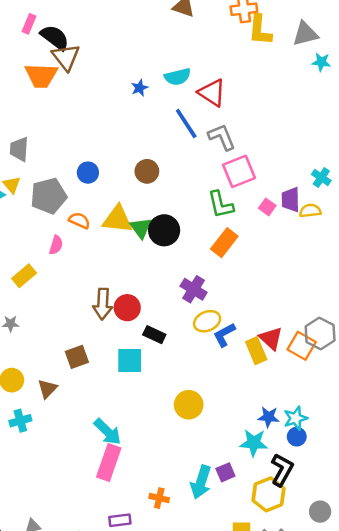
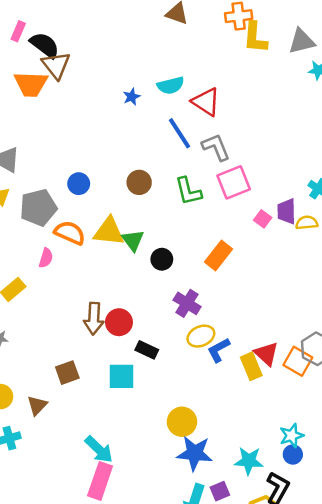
green L-shape: (221, 205) -> (188, 191), moved
orange semicircle: (79, 220) -> (70, 233), size x1.4
black circle: (164, 230) -> (162, 259), moved, size x0.7
blue star: (268, 417) -> (195, 453), moved, size x1.6

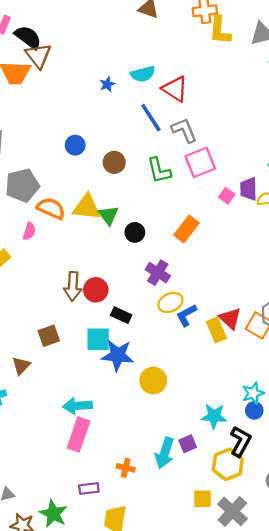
blue circle: (79, 184) -> (75, 145), moved
cyan arrow: (99, 449) -> (77, 406), turned 132
blue star: (195, 453) -> (118, 355), moved

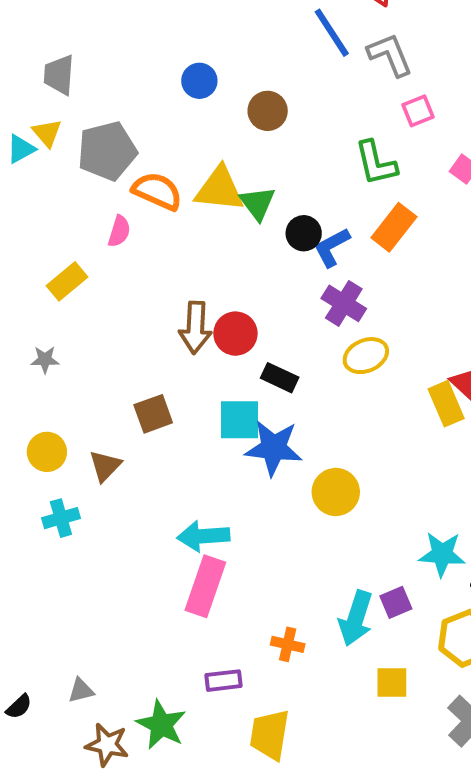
pink square: (200, 162) -> (418, 111), size x0.6
green L-shape: (159, 170) -> (376, 163), moved
blue L-shape: (187, 315) -> (332, 247), moved
yellow square: (203, 499) -> (392, 683), moved

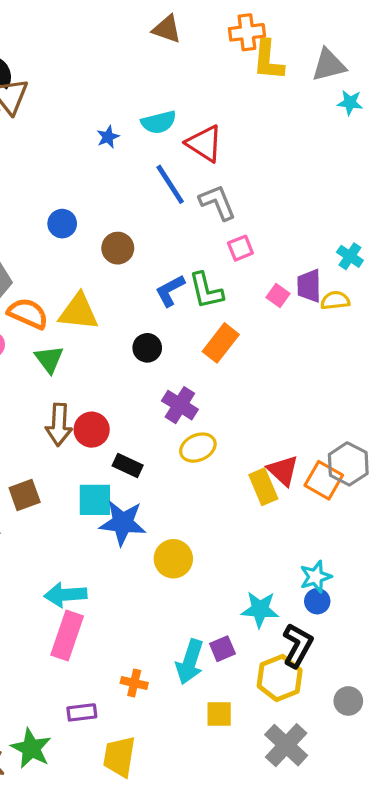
green triangle: (258, 203) -> (49, 359), moved
blue L-shape: (332, 247) -> (170, 291), moved

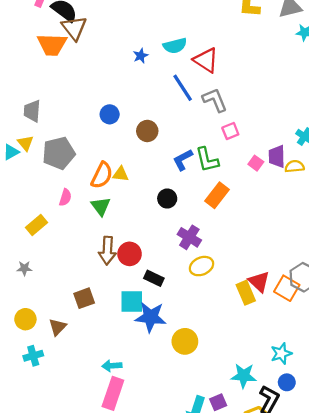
yellow triangle: (79, 312) -> (121, 174), size x0.6
orange semicircle: (28, 313) -> (102, 175), moved, turned 92
cyan arrow: (65, 595) -> (112, 366), size x0.7
blue circle: (317, 601) -> (287, 382), moved

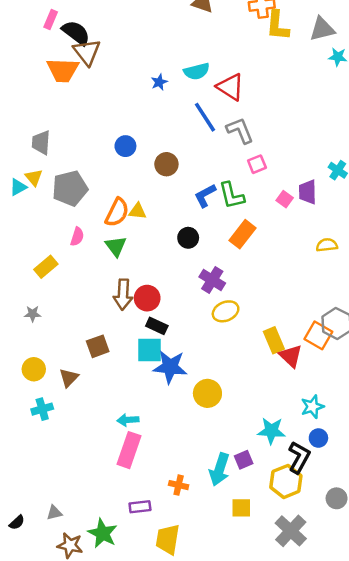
yellow semicircle: (295, 166) -> (327, 245), moved
black rectangle: (154, 278) -> (157, 326), moved
red triangle: (259, 282) -> (291, 356), moved

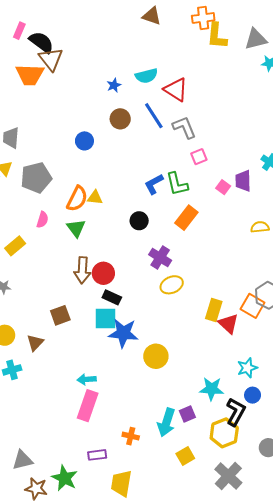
brown circle: (166, 164) -> (120, 119), moved
yellow rectangle: (274, 340) -> (214, 310), turned 40
yellow square: (241, 508) -> (185, 456), turned -30
gray triangle: (54, 513) -> (23, 460), size x1.5

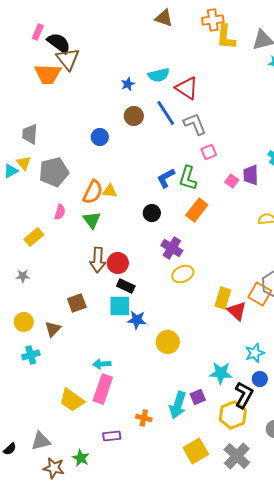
green L-shape: (177, 184) -> (188, 178), turned 30
blue star: (123, 333) -> (137, 320), size x0.7
yellow square: (185, 456) -> (196, 451), moved, size x1.4
green star: (65, 478) -> (81, 458), size x0.7
yellow trapezoid: (121, 483) -> (72, 400), moved, turned -64

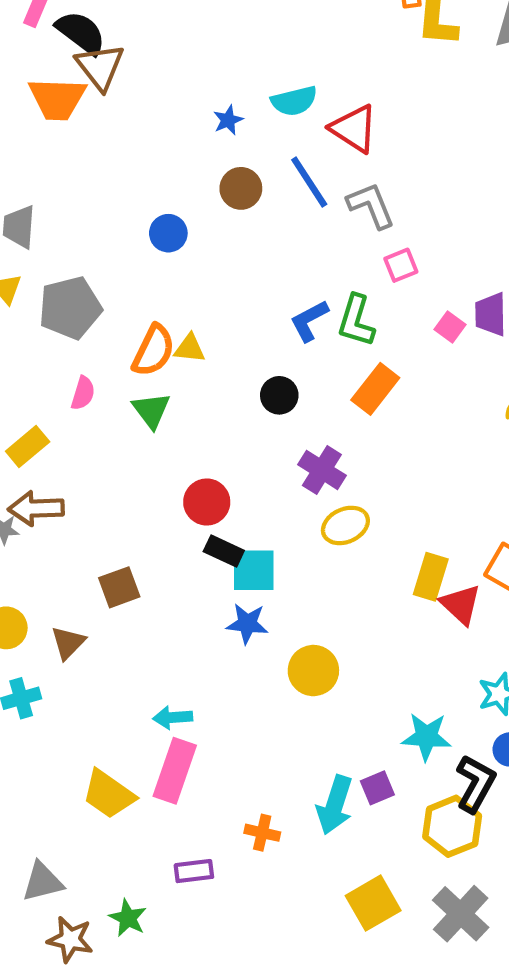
brown arrow: (98, 260) -> (36, 508), moved, turned 85
cyan square: (120, 306) -> (254, 570), moved

